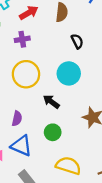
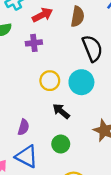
black semicircle: (77, 41) -> (92, 48), size x1.6
yellow circle: (26, 74) -> (50, 81), moved, size x0.7

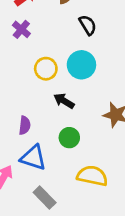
purple cross: (34, 43) -> (21, 29), turned -35
black semicircle: (92, 48) -> (88, 25), size x0.7

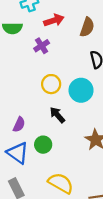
green circle: (69, 138) -> (43, 145), moved

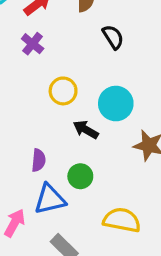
cyan circle: (81, 90) -> (116, 104), moved
blue triangle: (18, 153) -> (50, 199), turned -30

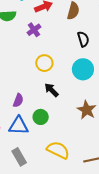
cyan circle: (116, 104) -> (83, 69), moved

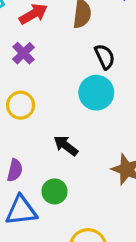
yellow circle: (44, 63) -> (21, 105), moved
cyan circle: (83, 69) -> (96, 93), moved

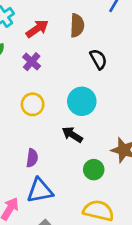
cyan circle: (96, 93) -> (82, 101), moved
green circle: (55, 191) -> (94, 170), moved

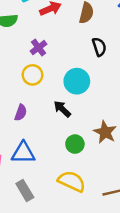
purple cross: (32, 62) -> (39, 48), moved
purple semicircle: (32, 158) -> (21, 113), moved

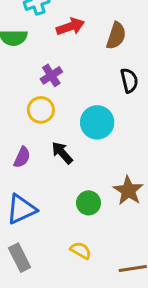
black arrow: (62, 109) -> (62, 153), moved
blue triangle: (23, 153) -> (21, 209), turned -30
yellow semicircle: (72, 181) -> (81, 250), size x0.6

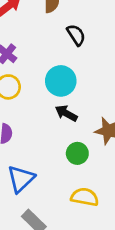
black arrow: (62, 153) -> (66, 113), moved
yellow semicircle: (81, 250) -> (85, 197), size x1.4

